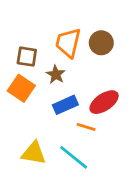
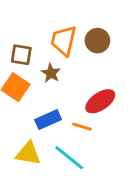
blue rectangle: (65, 105) -> (48, 120), moved

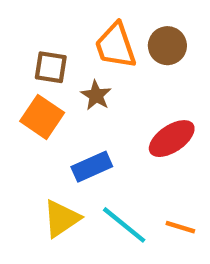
orange trapezoid: (64, 41) -> (116, 46), turned -32
orange line: (82, 127) -> (180, 227), moved
yellow triangle: (28, 153) -> (62, 218), turned -44

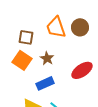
brown star: (96, 95) -> (47, 58), moved

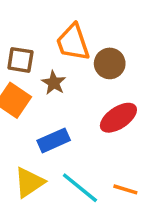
brown circle: (80, 27) -> (110, 63), moved
brown star: (47, 58) -> (54, 83), moved

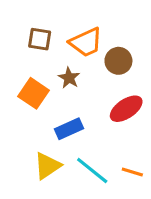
orange trapezoid: (73, 42) -> (86, 42), turned -96
brown square: (20, 60) -> (40, 39), moved

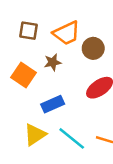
brown star: (69, 78) -> (53, 62), turned 30

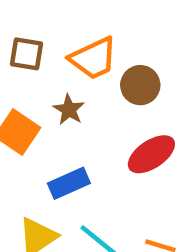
brown star: (53, 62) -> (69, 110), turned -30

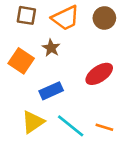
brown circle: (140, 85) -> (104, 18), moved

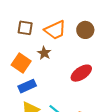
blue rectangle: (51, 91) -> (27, 86), moved

